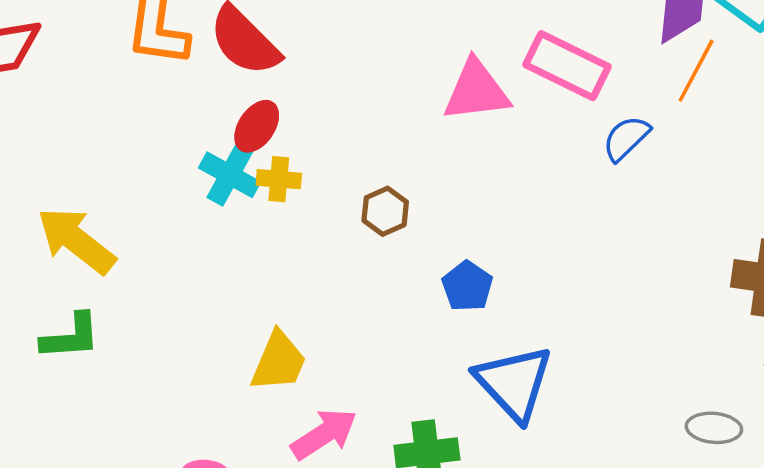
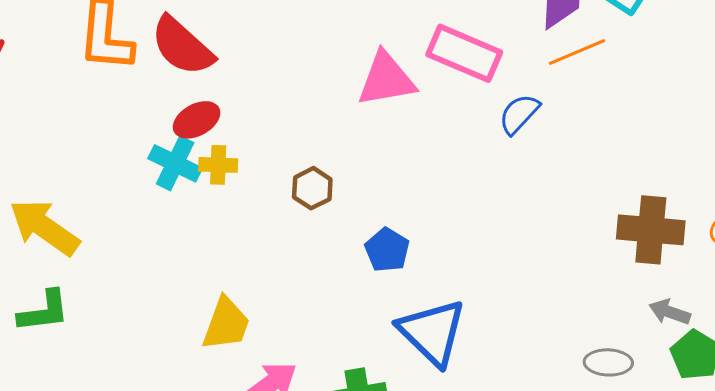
orange line: (696, 71) -> (577, 52), turned 42
red ellipse: (257, 126) -> (197, 120), turned 30

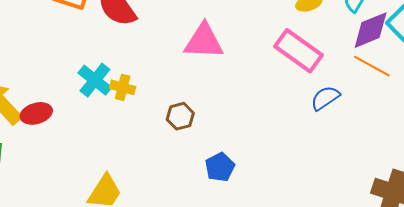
orange line: (577, 52) -> (372, 66), turned 39
pink triangle: (386, 79) -> (204, 41), moved
red ellipse: (197, 120) -> (36, 113), moved

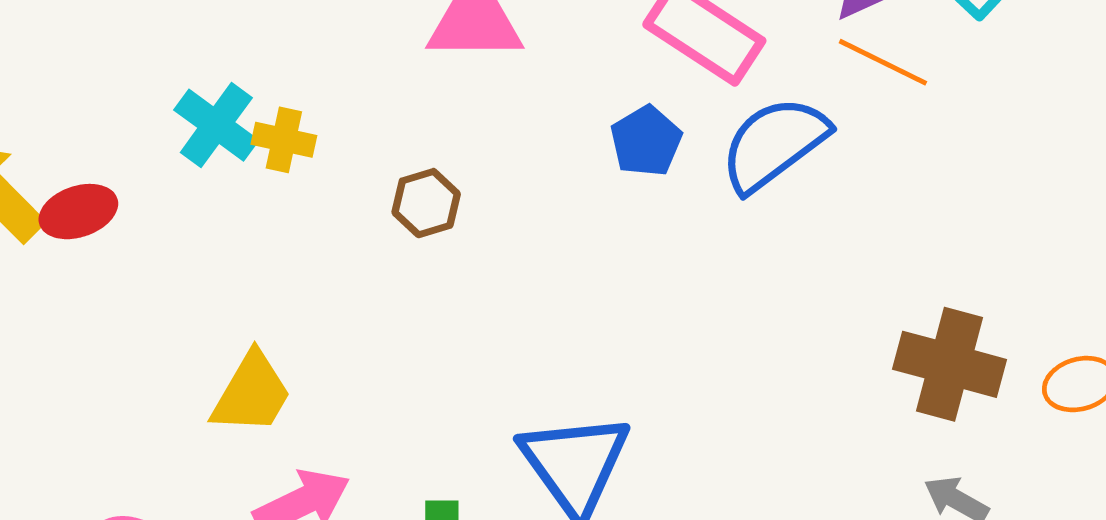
blue semicircle: (325, 98) -> (774, 144), size x1.6
blue pentagon: (220, 167) -> (646, 141), moved

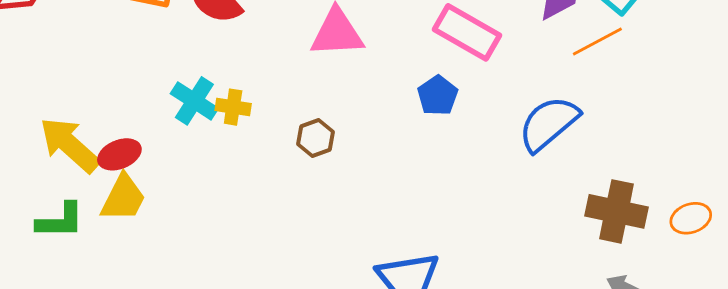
orange line: (883, 62) -> (597, 41), moved, turned -51
blue semicircle: (774, 144) -> (549, 124), moved
yellow trapezoid: (252, 393) -> (123, 198), moved

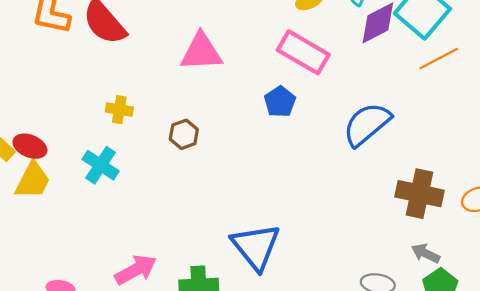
orange line: (597, 41) -> (439, 59), moved
cyan cross: (194, 101) -> (101, 165), moved
red ellipse: (119, 154) -> (30, 146), turned 44

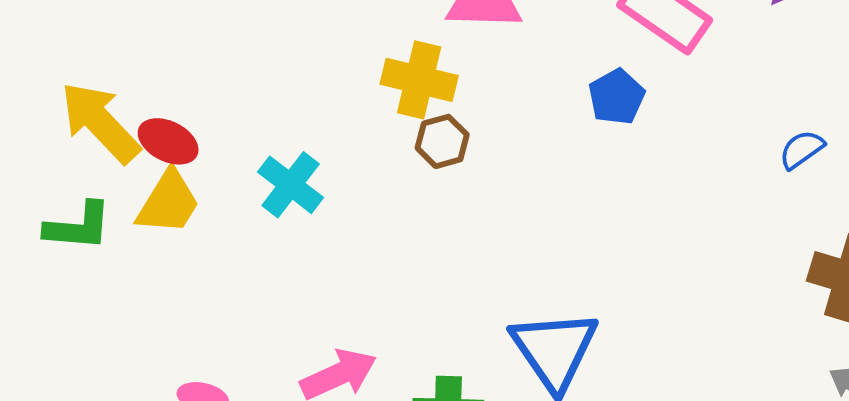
yellow cross: (119, 110) -> (419, 80), moved, size x1.5
blue semicircle: (367, 124) -> (802, 150), moved, size x0.5

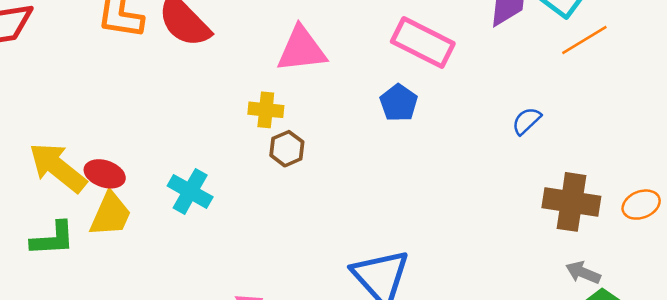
yellow cross: (419, 80) -> (266, 110), size x0.7

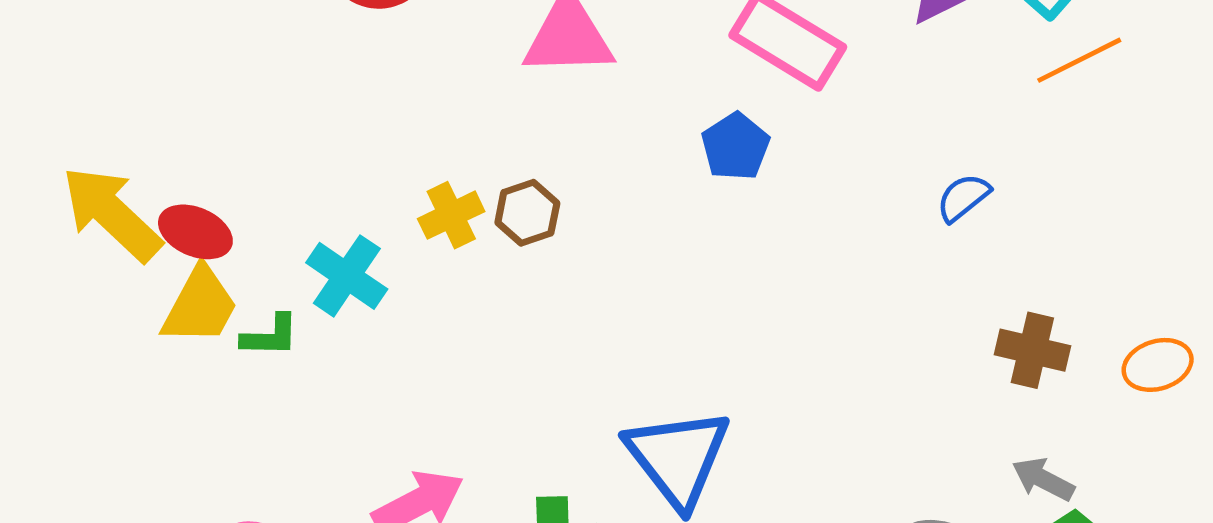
yellow cross: (266, 110) -> (451, 215), moved, turned -36
brown cross: (571, 202) -> (1032, 350), size x0.7
green L-shape: (53, 239) -> (270, 336), moved, size x0.7

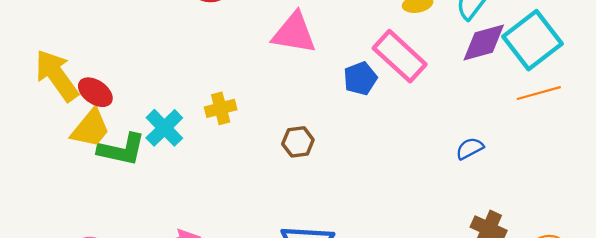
blue pentagon: (735, 147) -> (360, 78), moved
brown hexagon: (527, 213) -> (298, 142), moved
green L-shape: (270, 336) -> (122, 150), size x1.6

